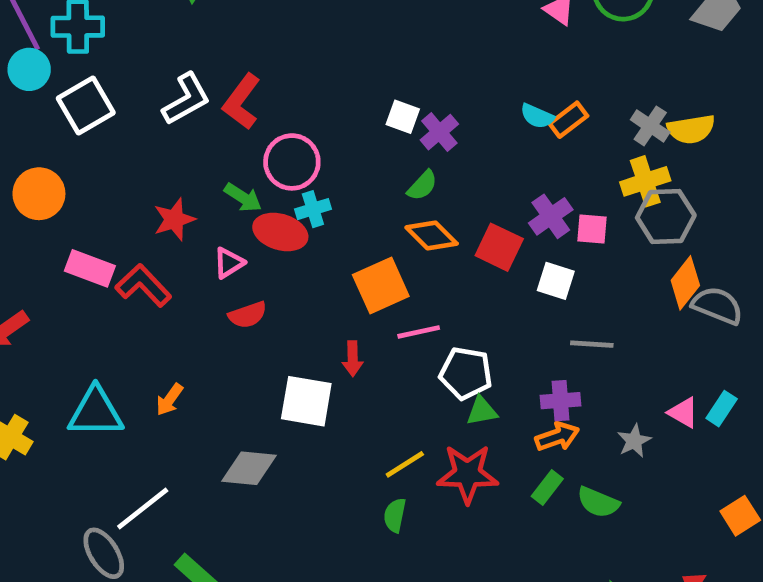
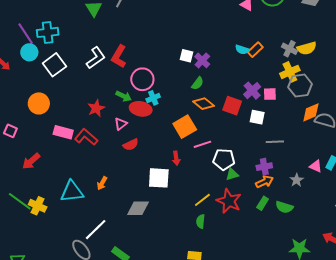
orange diamond: (685, 283) -> (311, 112), turned 35
red star: (468, 474) -> (229, 201), turned 30

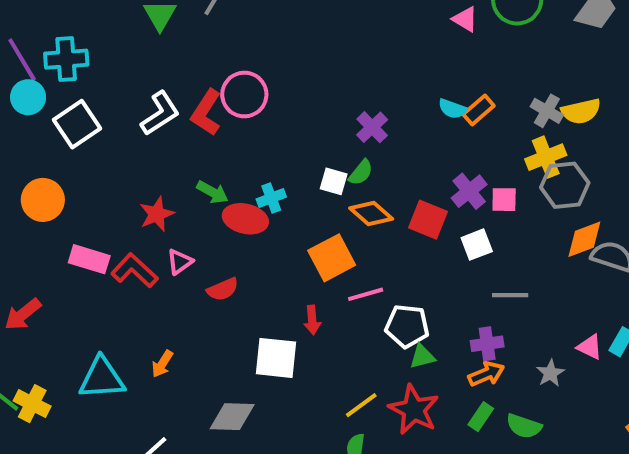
white square: (186, 56) -> (334, 181), moved
pink circle: (142, 79) -> (244, 95), moved
white square: (257, 117) -> (477, 245), turned -35
pink triangle: (121, 124) -> (180, 262), moved

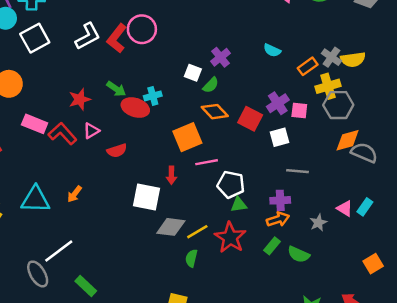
orange rectangle: (479, 110) -> (308, 66), moved
white square: (334, 181) -> (193, 73), moved
gray diamond: (232, 417) -> (171, 227), moved

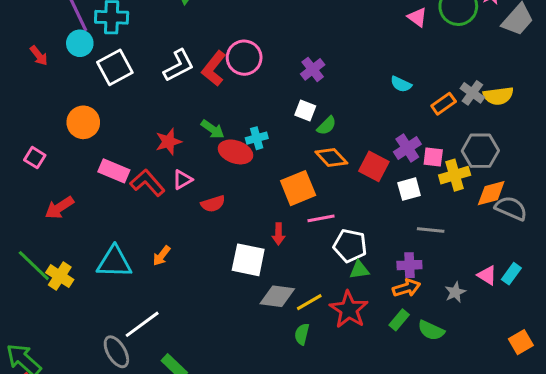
purple cross: (220, 57) -> (313, 69), moved
yellow cross: (328, 86) -> (455, 175), moved

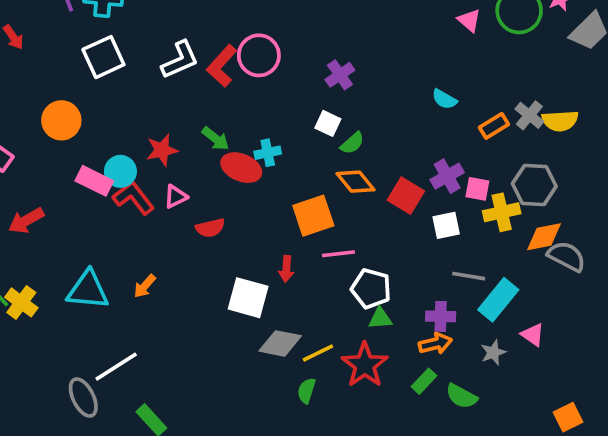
cyan circle: (80, 43) -> (120, 171), moved
cyan rectangle: (511, 274) -> (498, 300), moved, size x1.6

